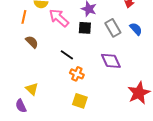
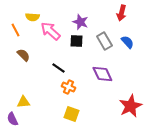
orange line: (24, 17) -> (15, 30), turned -40
yellow triangle: (32, 89) -> (23, 102), turned -48

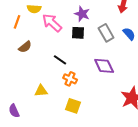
orange line: (15, 30) -> (17, 22), turned 48
brown semicircle: (23, 55) -> (25, 47), turned 96
yellow triangle: (23, 102) -> (41, 91), moved

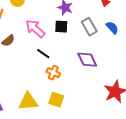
pink arrow: (52, 23) -> (35, 29), moved
yellow triangle: (41, 91) -> (28, 102), moved, size x1.5

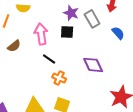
gray rectangle: (89, 27) -> (92, 19), moved
pink arrow: (35, 29) -> (41, 34), turned 40

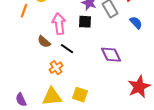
brown semicircle: (14, 46) -> (44, 42), moved, turned 80
orange cross: (59, 78) -> (56, 68), moved, turned 32

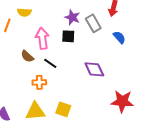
orange cross: (56, 68) -> (39, 82), turned 32
red star: (139, 87) -> (122, 101), turned 30

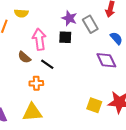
purple diamond: (94, 69) -> (106, 60), moved
yellow square: (63, 109) -> (94, 105), moved

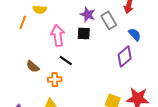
brown semicircle: (24, 57) -> (33, 66), moved
purple diamond: (106, 60) -> (125, 56), turned 75

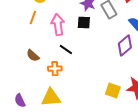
orange line: (23, 22) -> (33, 18), moved

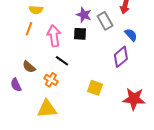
orange cross: (55, 69) -> (51, 80), turned 32
yellow square: (113, 91) -> (95, 88), moved
purple semicircle: (20, 101) -> (16, 85), moved

